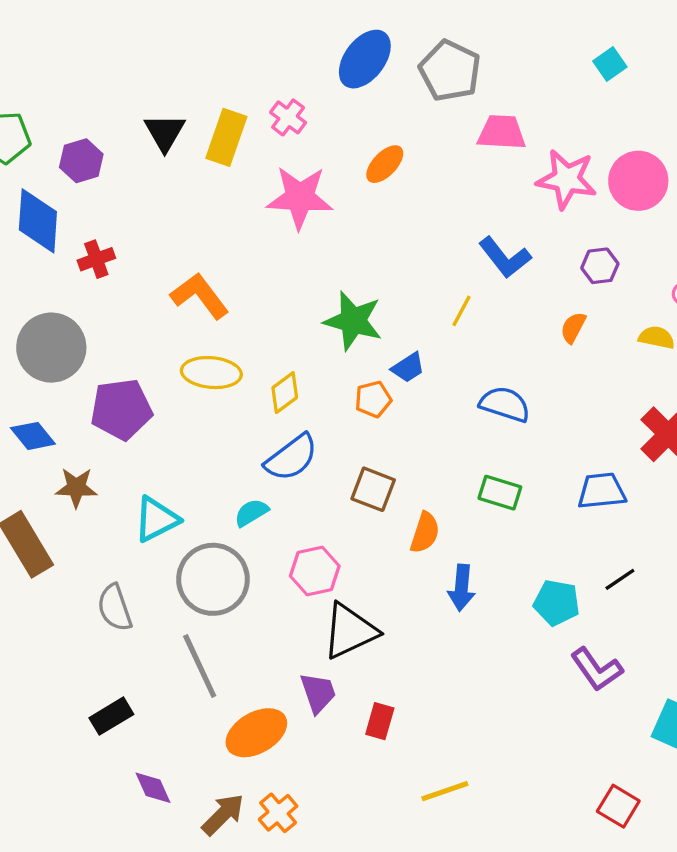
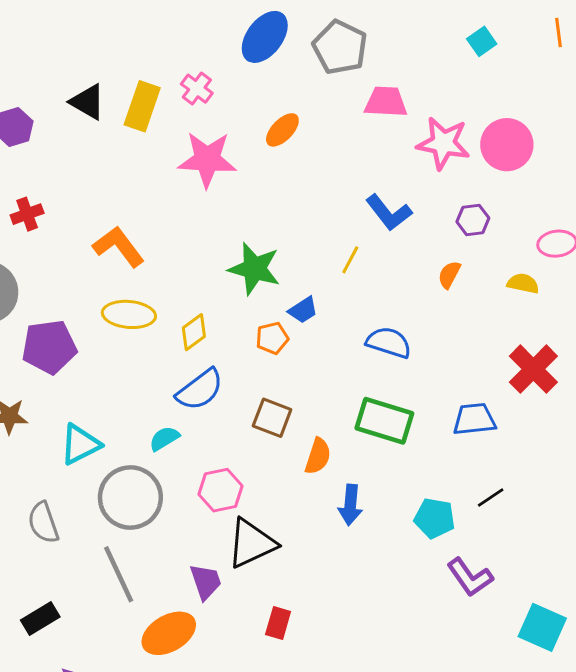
black triangle: (165, 132) -> (88, 102), turned -30
green rectangle: (500, 493) -> (384, 421), size x1.5
purple trapezoid: (318, 693) -> (206, 582), moved

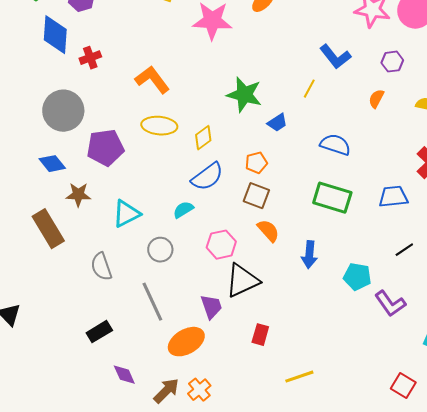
orange pentagon: (272, 338) -> (256, 163), moved
orange semicircle: (318, 456) -> (268, 231), moved, turned -60
gray circle: (130, 497) -> (160, 250), size x0.6
cyan pentagon: (434, 518) -> (357, 277), moved

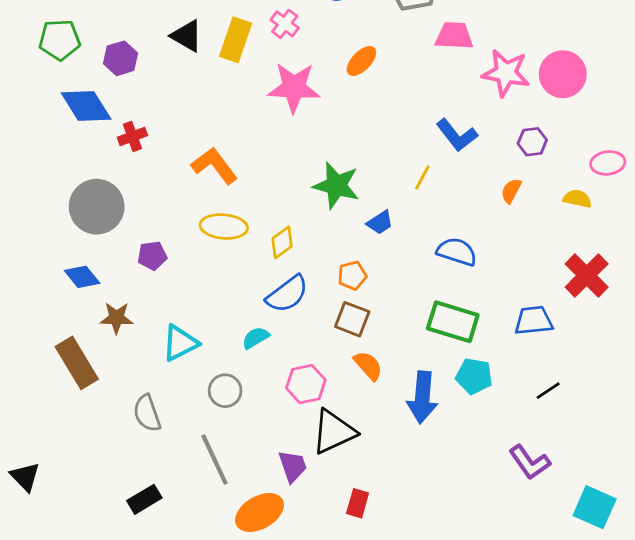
blue diamond: (55, 35) -> (86, 106), turned -36
purple pentagon: (105, 148) -> (152, 256), size x0.6
blue arrow: (309, 255) -> (422, 397), size x1.4
cyan pentagon: (357, 277) -> (474, 376), moved

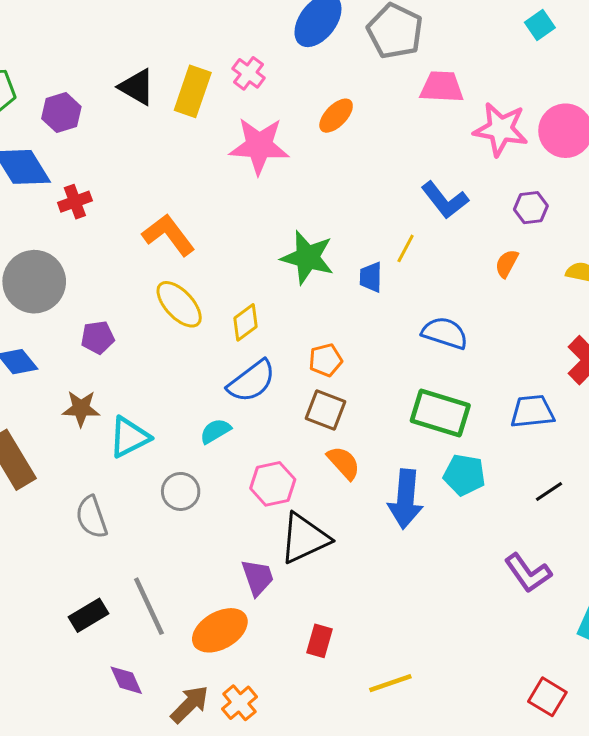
blue trapezoid: (380, 223) -> (371, 277), moved, turned 124
yellow ellipse: (224, 227) -> (179, 304), turned 42
brown star: (117, 318) -> (81, 408), moved
gray line: (214, 460) -> (149, 606), moved
red rectangle: (358, 503) -> (319, 641), moved

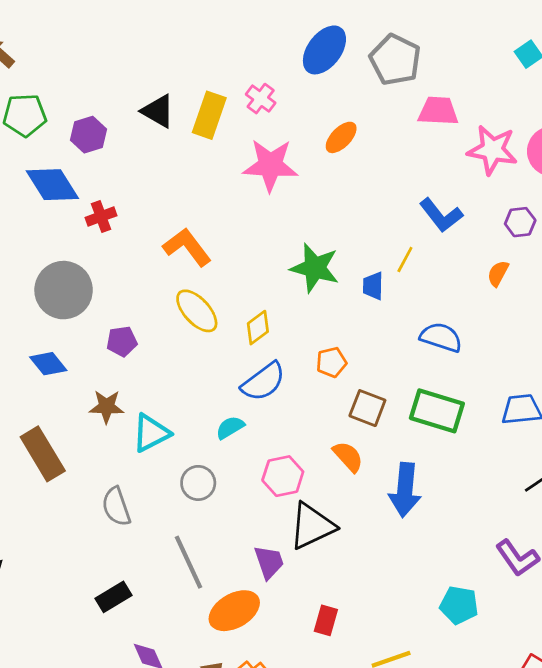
brown square: (326, 410) -> (367, 408), moved
cyan pentagon: (464, 475) -> (459, 605), moved
gray line: (149, 606) -> (188, 562), moved

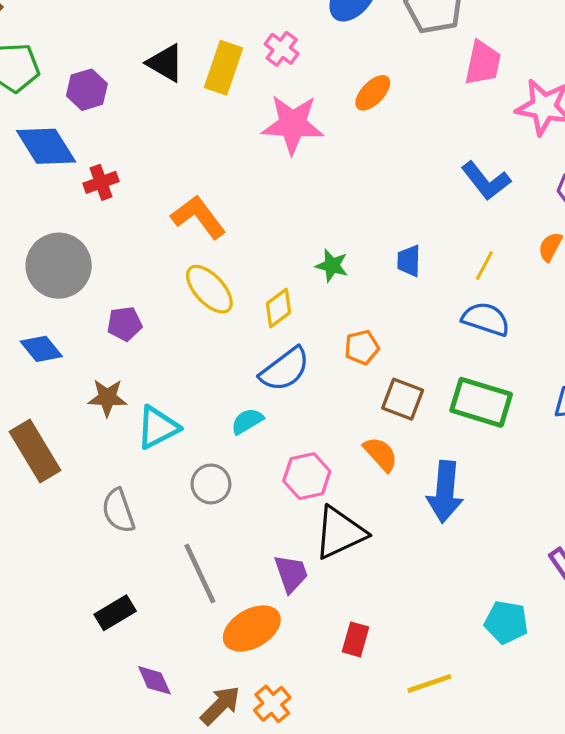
pink trapezoid: (438, 111) -> (483, 63), turned 99
yellow line: (405, 260) -> (484, 266), moved
green star: (315, 268) -> (332, 266), moved, size x0.6

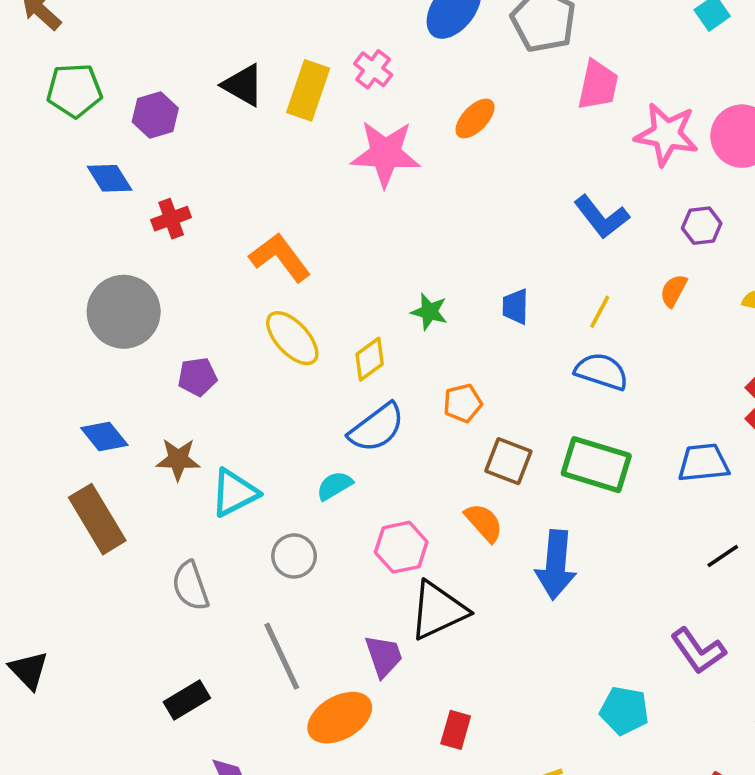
blue diamond: (46, 146) -> (110, 178), size x0.7
blue diamond: (41, 349) -> (104, 436), moved

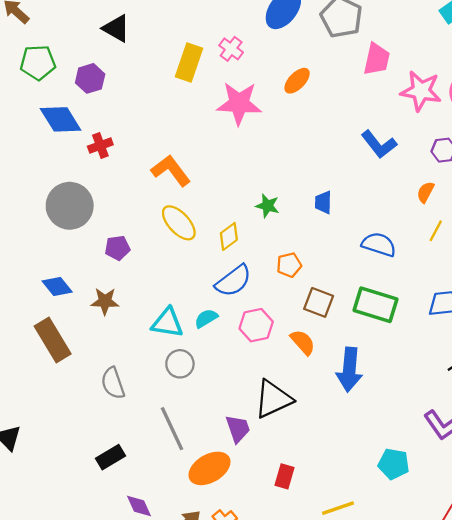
black triangle: (243, 85) -> (116, 28), moved
blue diamond: (110, 178) -> (61, 119), size x1.4
yellow line: (600, 312) -> (436, 231), moved
cyan triangle: (234, 493) -> (167, 323), moved, turned 36
pink hexagon: (401, 547) -> (256, 325), moved

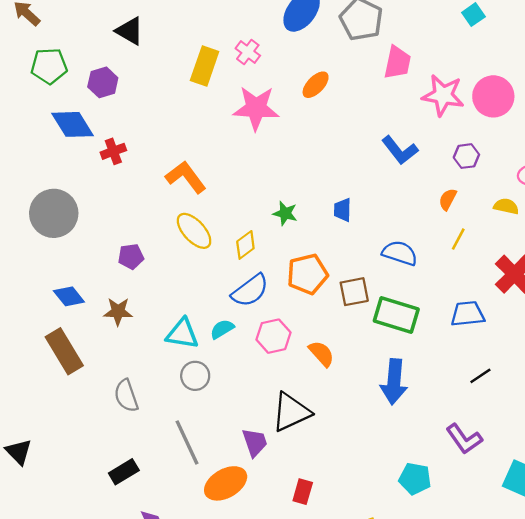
gray circle: (70, 206) -> (54, 213), moved
orange pentagon: (289, 265) -> (307, 274), size x1.6
brown square: (319, 302) -> (354, 292), moved, turned -32
blue arrow: (349, 370) -> (394, 382), moved

